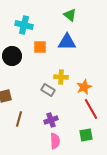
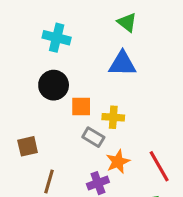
orange square: (40, 47) -> (81, 107), moved
black circle: (12, 56) -> (54, 85), moved
orange star: (84, 87) -> (118, 162), moved

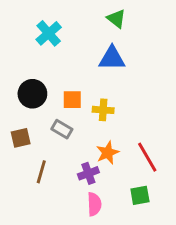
cyan cross: (57, 38) -> (49, 33), turned 35
black circle: (54, 85) -> (32, 94), moved
gray rectangle: (93, 137) -> (62, 129), moved

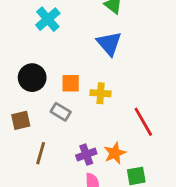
blue triangle: (112, 58) -> (109, 43), turned 48
orange star: (108, 153) -> (115, 153), moved
red line: (147, 157) -> (143, 122), moved

